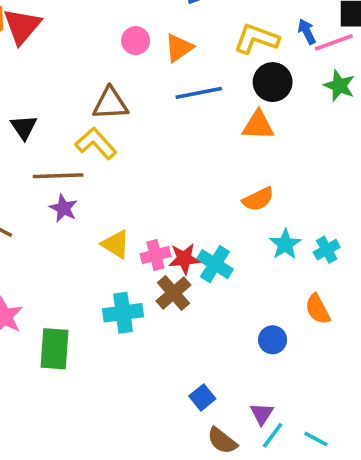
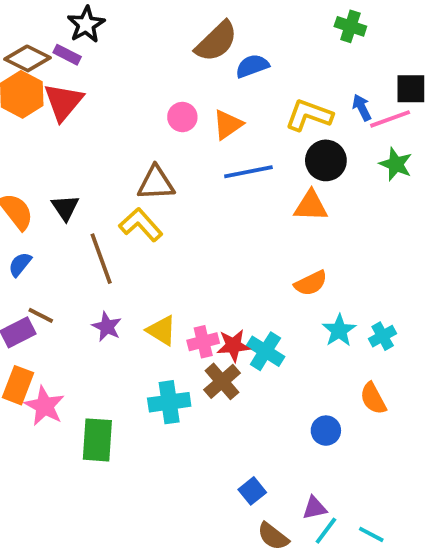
brown line: (58, 176) -> (101, 259), turned 72
purple star: (63, 208) -> (107, 327), moved
purple triangle: (262, 414) -> (315, 508), turned 45

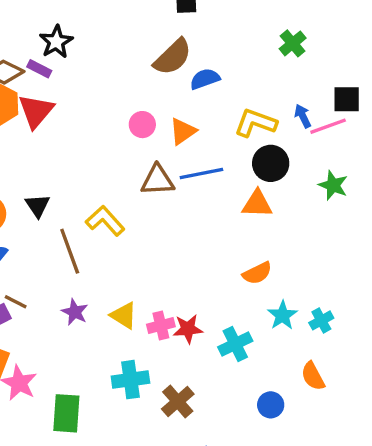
green cross: (350, 26) -> (293, 43), turned 32
green star: (396, 164) -> (333, 185), moved
brown triangle: (156, 183) -> (158, 180), moved
cyan cross: (265, 351) -> (235, 344), moved, turned 32
brown cross: (222, 381) -> (178, 401), moved

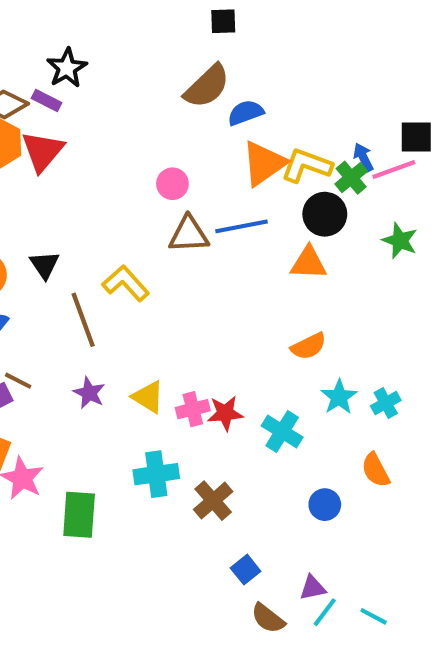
green cross: (293, 43) -> (351, 178), moved
pink circle: (142, 125) -> (172, 184), moved
orange triangle: (183, 131) -> (264, 163), moved, size x1.4
cyan cross: (235, 344) -> (282, 431), turned -32

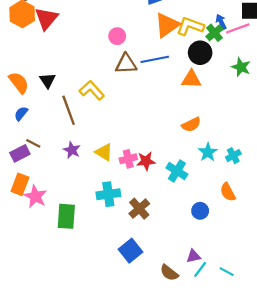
blue square: (246, 570) -> (130, 251), moved, size x1.5

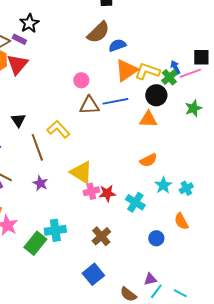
green star: (241, 67) -> (193, 108), turned 30
yellow triangle: (104, 152) -> (81, 172), moved, size x1.4
cyan cross: (108, 194) -> (55, 230), moved
green rectangle: (66, 216) -> (35, 243), turned 35

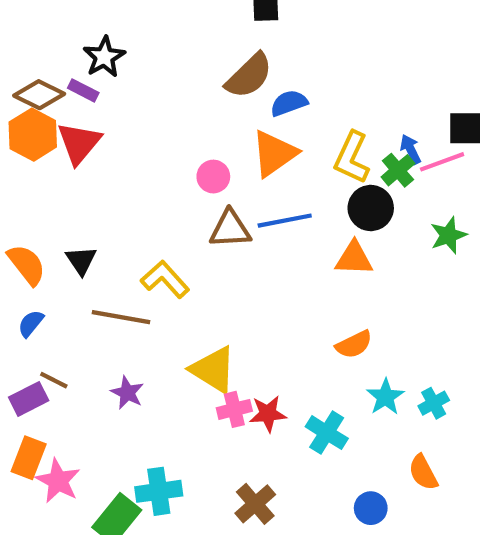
orange triangle: (126, 70) -> (274, 153), moved
yellow L-shape: (147, 71) -> (352, 158), turned -85
brown line: (37, 147) -> (121, 317), turned -60

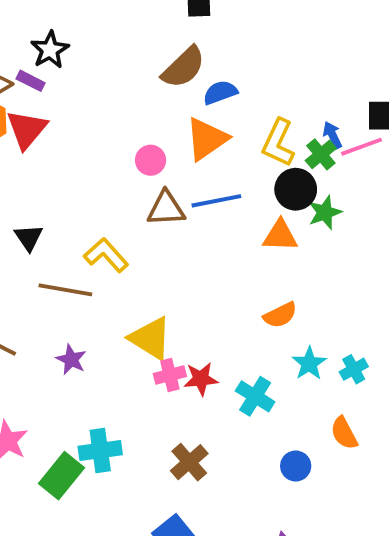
green star: (448, 235) -> (325, 212), moved

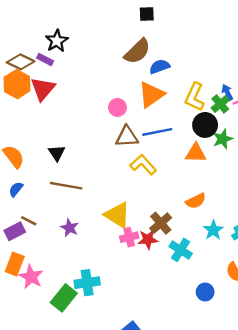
black triangle: (29, 238) -> (57, 153), moved
yellow L-shape: (106, 255) -> (143, 165), moved
brown cross: (189, 462) -> (161, 223), moved

